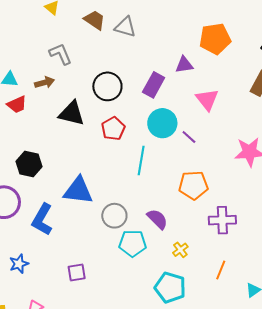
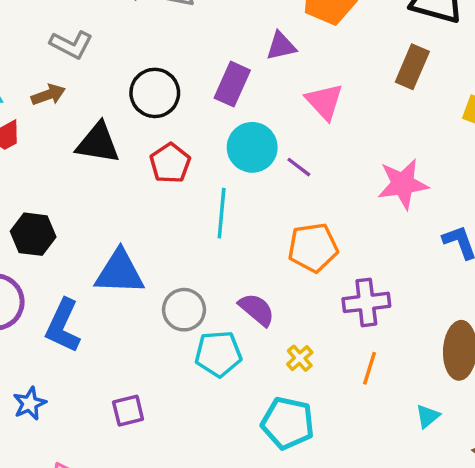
gray L-shape: (60, 54) -> (71, 45), turned 145
orange line: (221, 270) -> (370, 368), moved

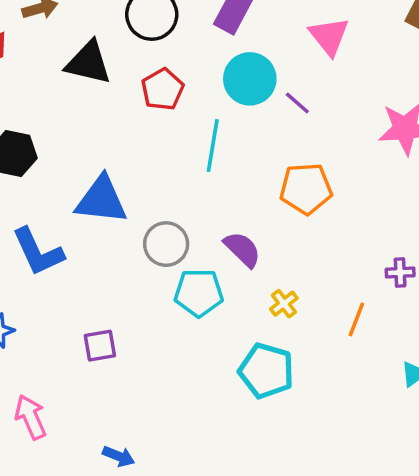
purple cross: (366, 302) -> (400, 272), moved, size x0.6
blue L-shape: (63, 326) -> (38, 252), turned -54

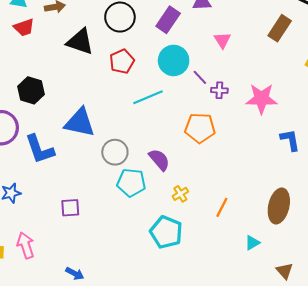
pink triangle: (329, 36) -> (222, 40), size x0.7
cyan line: (213, 146) -> (148, 97), turned 52
purple cross: (400, 272) -> (219, 90), moved

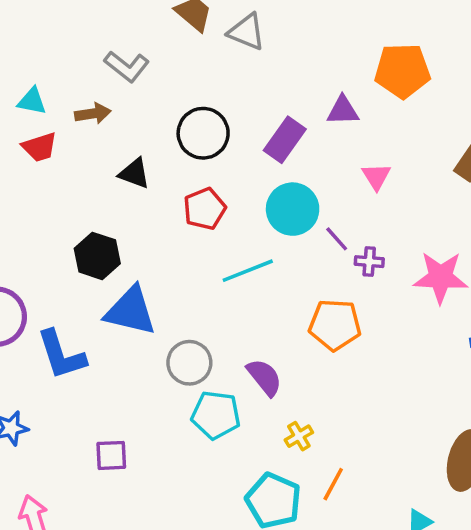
black triangle: (80, 42) -> (134, 173), size x0.7
black hexagon: (31, 90) -> (97, 256), moved
orange line: (222, 207) -> (333, 484), moved

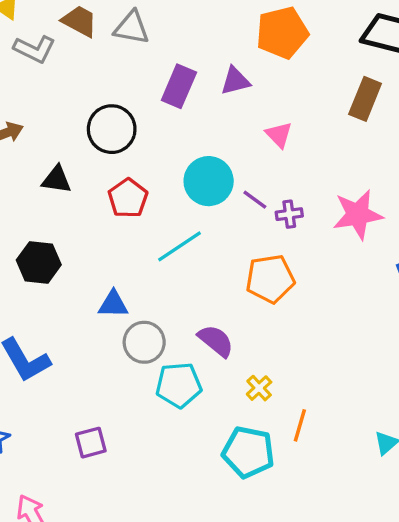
gray L-shape: (127, 66) -> (35, 49), moved
purple rectangle: (285, 140) -> (179, 86), moved
blue triangle: (131, 311) -> (113, 304), moved, size x0.6

